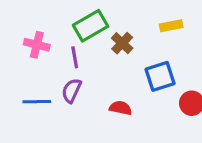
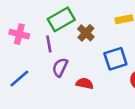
purple semicircle: (72, 91) -> (60, 67), moved
blue line: (37, 102) -> (19, 78), turned -40

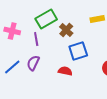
blue square: (115, 59) -> (78, 51), moved
purple semicircle: (60, 67) -> (33, 63), moved

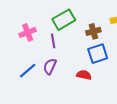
brown cross: (66, 30) -> (93, 31), moved, turned 32
pink cross: (12, 31) -> (28, 32), turned -35

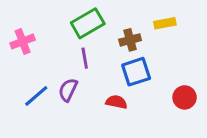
pink cross: (28, 32) -> (23, 41), moved
purple line: (53, 41) -> (85, 58), moved

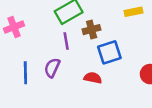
brown cross: (130, 40) -> (92, 30), moved
blue line: (36, 96) -> (25, 73), turned -50

